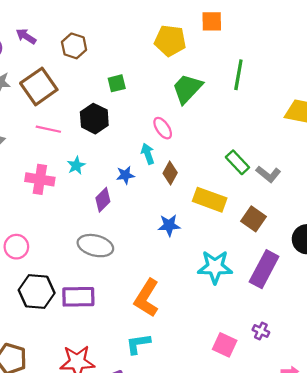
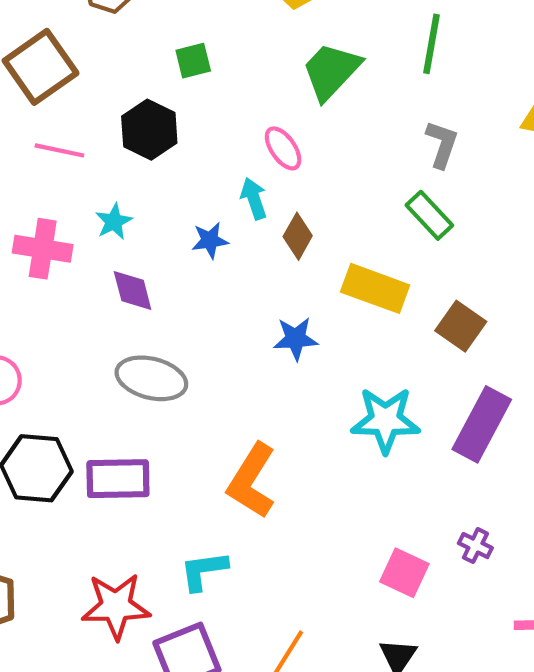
gray L-shape: (268, 174) -> (442, 144), moved, turned -110
purple diamond: (103, 200) -> (133, 291), moved, turned -60
cyan L-shape: (138, 344) -> (204, 571), moved

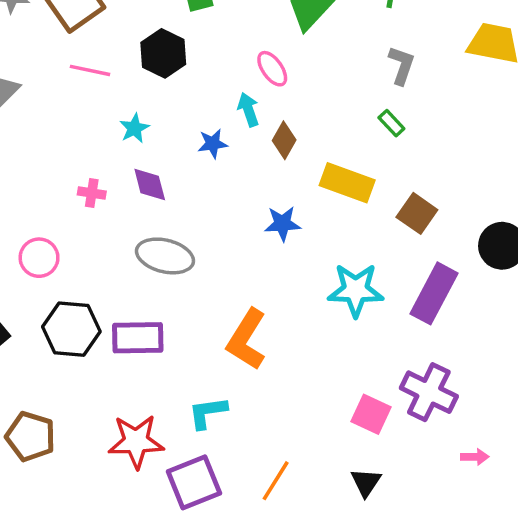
green rectangle: (429, 215) -> (391, 123), size x0.7
pink cross: (43, 249) -> (92, 193), moved, size x0.6
purple cross: (475, 546) -> (429, 392), size x2.0

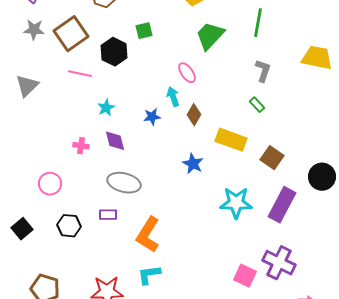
black hexagon: (163, 53) -> (114, 52), moved
blue star: (282, 224) -> (193, 164), turned 30
black hexagon: (71, 329) -> (69, 226), size x0.7
purple rectangle: (138, 338) -> (108, 215), moved, size x0.6
orange L-shape: (247, 339) -> (148, 235), moved

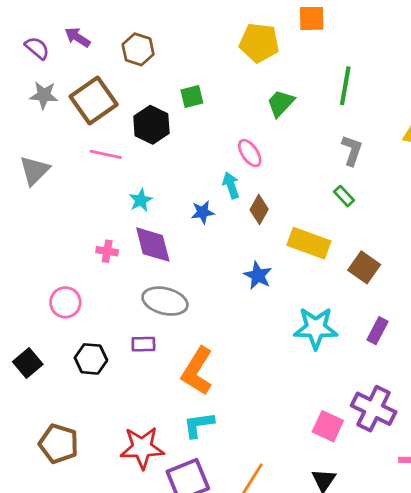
green trapezoid: (210, 36) -> (281, 103), size x0.7
purple diamond: (115, 141) -> (153, 245), size x1.4
purple rectangle: (282, 205) -> (378, 331), size x0.6

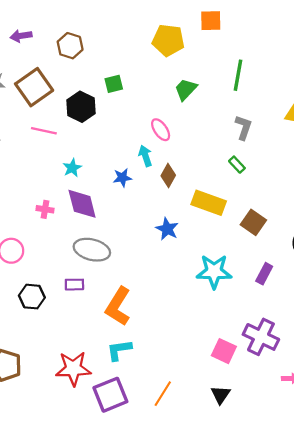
purple arrow: (77, 37) -> (21, 36), turned -42

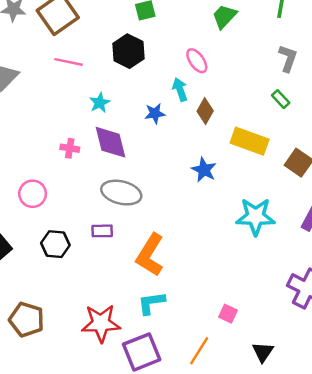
black hexagon: (81, 107) -> (128, 51), moved
pink square: (224, 351) -> (228, 314), moved, size x0.7

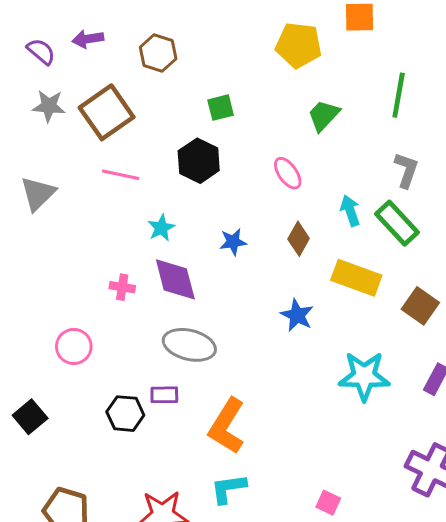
cyan arrow: (180, 89) -> (350, 211), moved
green rectangle: (281, 99) -> (397, 223), size x1.8
black hexagon: (55, 244) -> (125, 414), moved

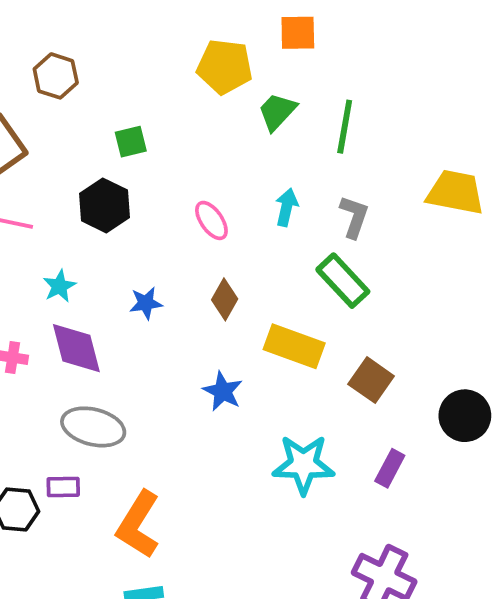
green trapezoid: (324, 115) -> (277, 112), moved
cyan arrow: (350, 211) -> (287, 207), moved, turned 32

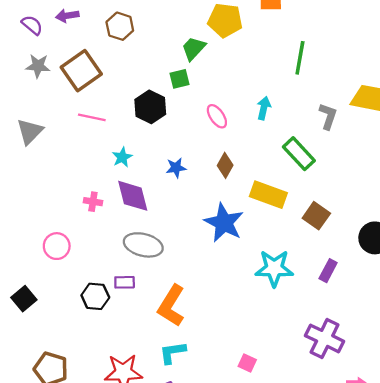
green trapezoid: (277, 112) -> (194, 48), moved
green square: (131, 142) -> (179, 79), moved
gray L-shape: (354, 217) -> (328, 116), moved
blue star: (223, 391) -> (224, 223), size x1.6

